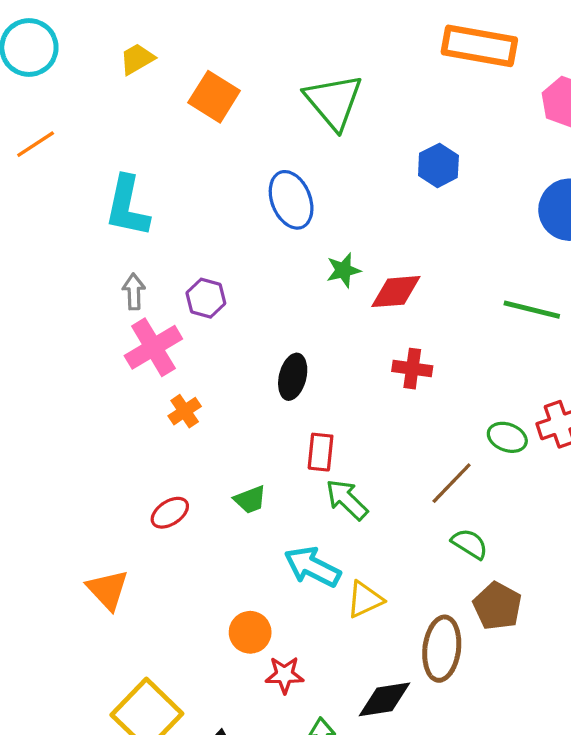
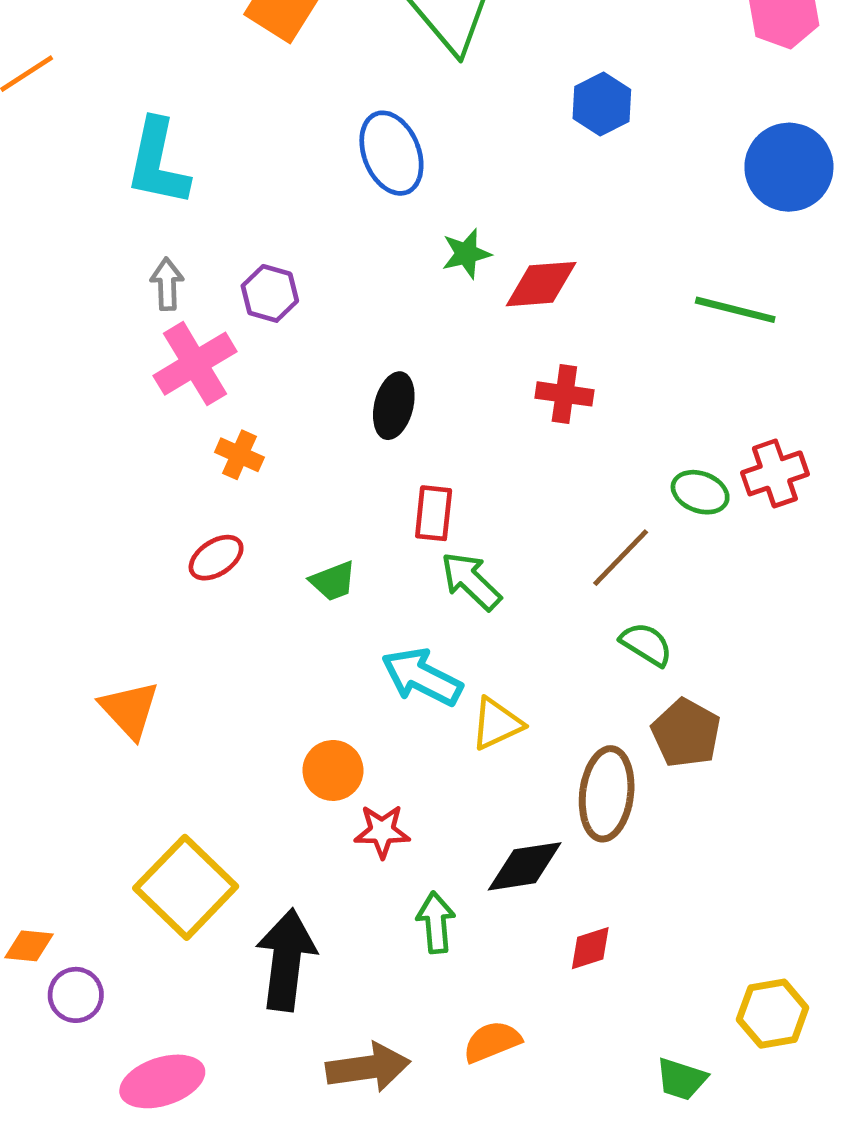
orange cross: (185, 411) -> (239, 455), turned -32
red ellipse: (170, 513) -> (216, 558), moved

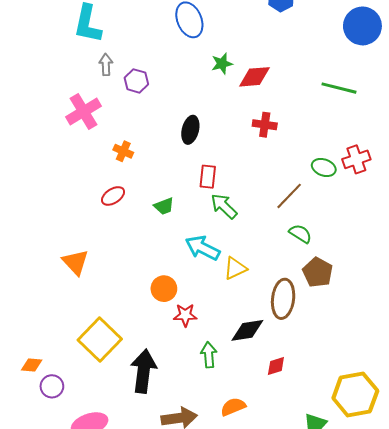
gray arrow: (167, 284) -> (106, 65), moved
pink cross: (195, 364) -> (83, 111), moved
yellow hexagon: (773, 1014) -> (355, 395), size x1.5

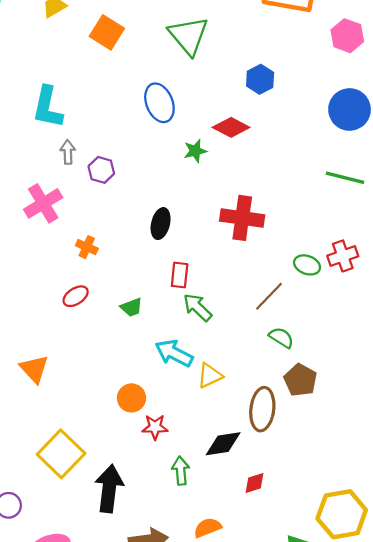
red diamond: (255, 77) -> (231, 127), moved, turned 32
green line: (339, 88) -> (345, 178), moved
red cross: (265, 125) -> (242, 218), size x1.6

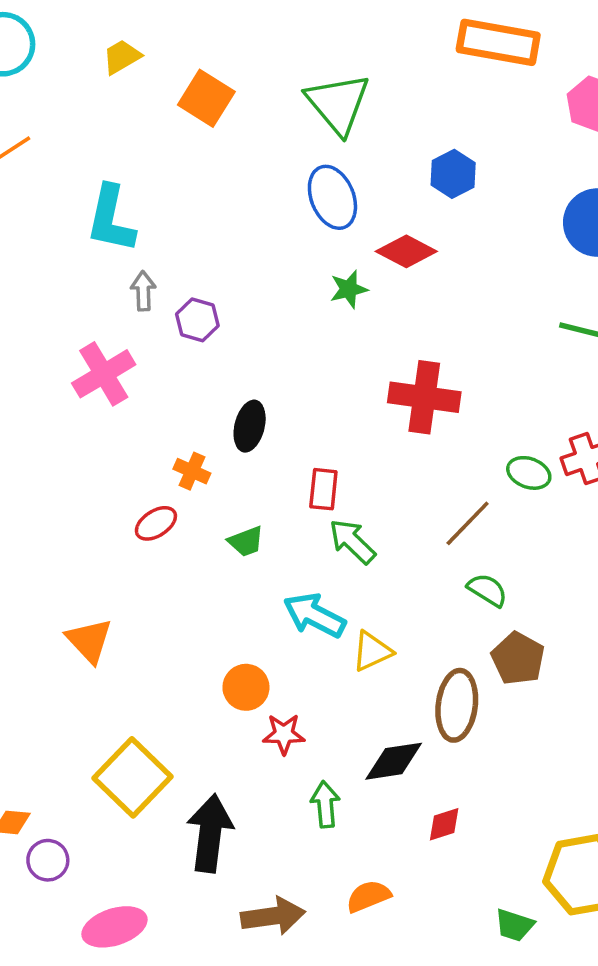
blue ellipse: (159, 103) -> (332, 197), moved
black ellipse: (161, 224) -> (250, 426), moved
orange cross: (87, 247) -> (192, 471), moved

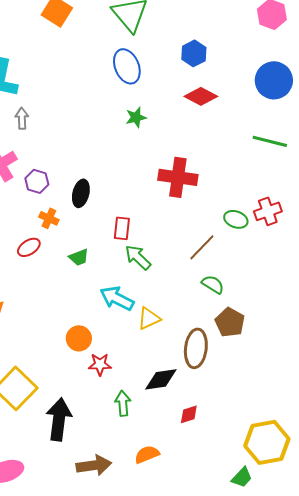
red diamond: (406, 251) -> (201, 96), moved
purple hexagon: (197, 320) -> (37, 181), moved
green trapezoid: (514, 925) -> (242, 477), moved, turned -65

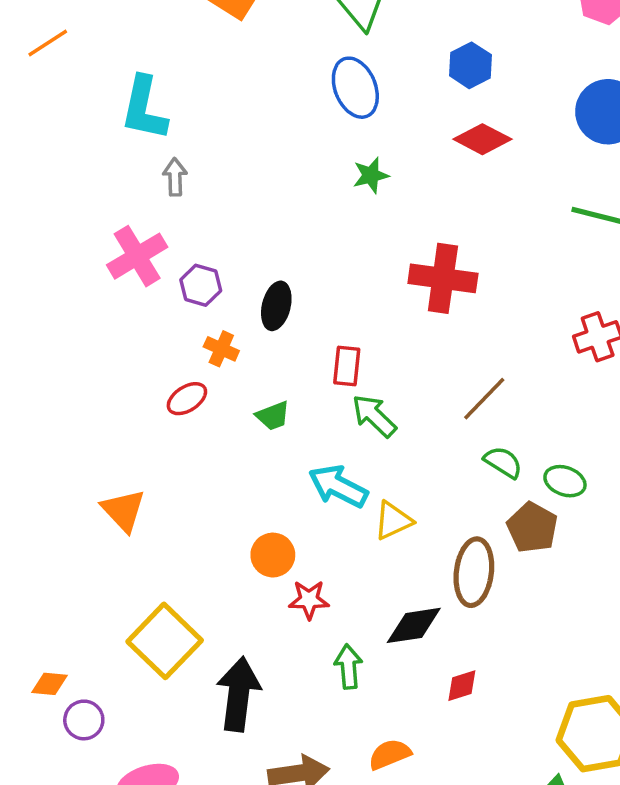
green ellipse: (236, 219) -> (565, 481), moved

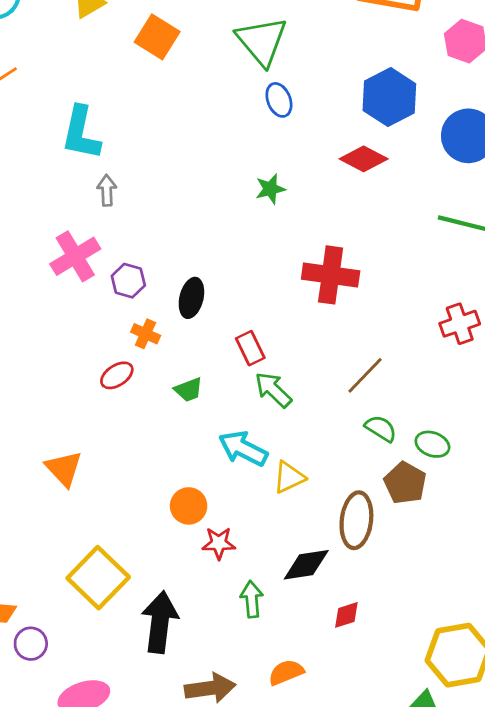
blue hexagon: (470, 65) -> (389, 97), moved, size x1.5
blue ellipse: (355, 88) -> (279, 100), moved, size x0.7
red rectangle: (347, 366) -> (250, 348), turned -32

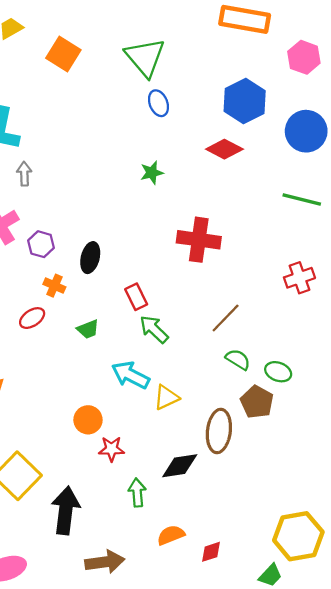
red diamond: (346, 615) -> (211, 552), moved
orange semicircle: (286, 672) -> (171, 535), moved

